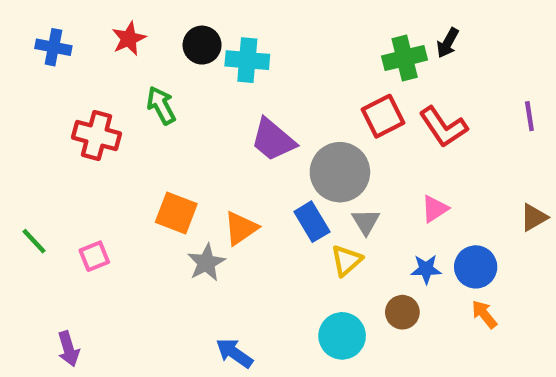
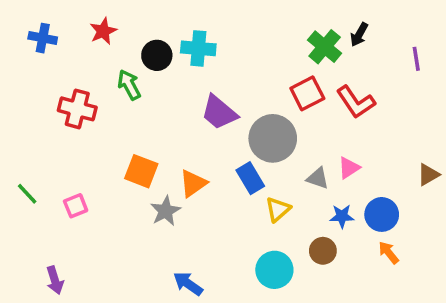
black circle: (202, 45) -> (157, 55), moved
green cross: (405, 58) -> (325, 47), turned -36
purple line: (529, 116) -> (416, 59), moved
gray triangle: (366, 222) -> (318, 178), moved, turned -40

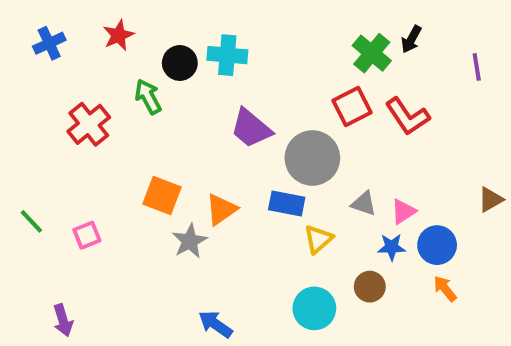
blue cross: (43, 38) -> (49, 43), turned -36
red cross: (77, 109) -> (89, 124), turned 36
pink triangle: (349, 168) -> (403, 211), moved
blue rectangle: (250, 178) -> (287, 203), turned -48

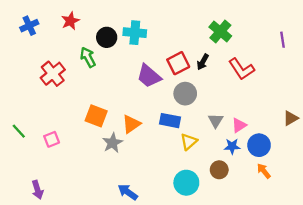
black arrow: (411, 39) -> (203, 62), moved
red square: (352, 107) -> (178, 63), moved
gray circle: (312, 158) -> (185, 94), size x0.7
gray triangle: (364, 203) -> (216, 121), turned 42

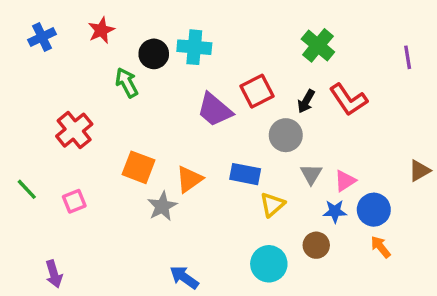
black arrow: (203, 62) -> (306, 101), moved
red cross: (53, 74) -> (74, 130), moved
gray circle: (185, 94) -> (286, 135), moved

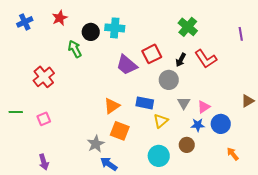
orange square: (139, 167) -> (120, 131), moved
green line: (27, 189) -> (16, 112), turned -48
gray star: (162, 206) -> (96, 144), moved
orange arrow: (381, 247) -> (233, 154), moved
purple arrow: (54, 274) -> (44, 162), moved

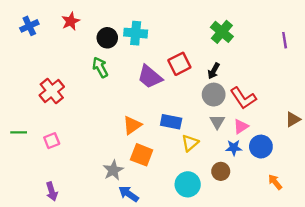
green arrow: (75, 49) -> (100, 67), moved
red L-shape: (206, 59) -> (243, 98), moved
gray circle: (169, 80) -> (214, 95), moved

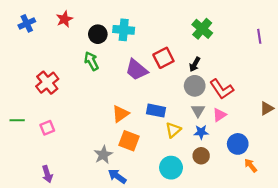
blue circle: (261, 147) -> (238, 144), moved
blue star: (234, 148) -> (201, 132), moved

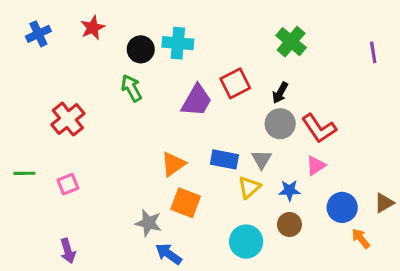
purple trapezoid: (137, 70) -> (196, 100), turned -100
brown triangle: (267, 108) -> (384, 203), moved
gray triangle: (198, 111) -> (262, 159), moved
gray star: (103, 155) -> (148, 223), turned -30

